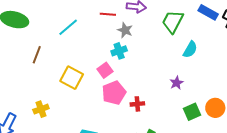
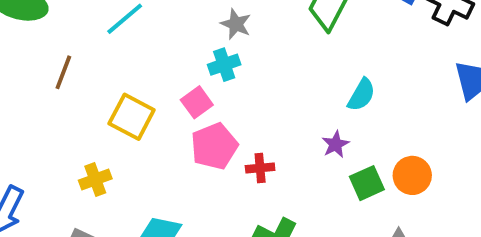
cyan semicircle: (190, 50) -> (361, 95), moved
purple star: (176, 83) -> (336, 144), moved
yellow cross: (41, 109) -> (95, 179), moved

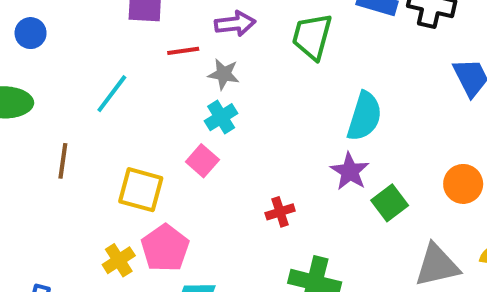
cyan semicircle: (361, 95) -> (364, 116), size x1.4
purple star: (336, 144) -> (350, 171), size x1.4
pink pentagon: (214, 146) -> (165, 248), moved
orange circle: (412, 175) -> (463, 184), moved

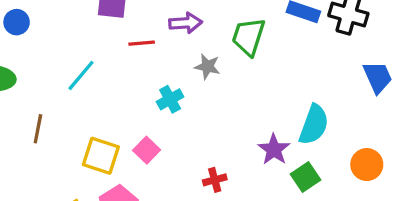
gray star: (224, 74) -> (207, 67), moved
cyan semicircle: (364, 116) -> (314, 125), moved
pink square: (202, 161) -> (147, 150), moved

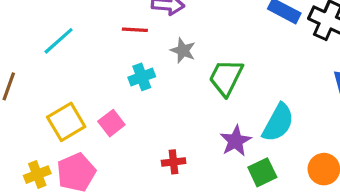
green trapezoid: (248, 37) -> (226, 78), moved
red line: (142, 43) -> (135, 30), moved
yellow square: (101, 156) -> (66, 122), turned 33

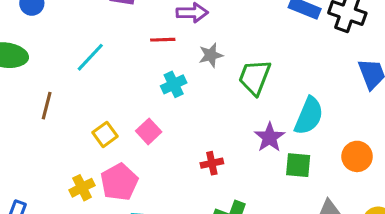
gray star: (183, 51) -> (211, 55), turned -30
yellow square: (66, 122) -> (105, 134), size x0.7
green square: (262, 172) -> (298, 165), turned 36

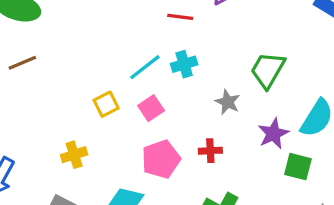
gray star: (211, 55) -> (228, 102), moved, turned 30
cyan line: (90, 57) -> (145, 67), moved
brown line: (47, 106) -> (22, 63), moved, turned 44
pink pentagon: (119, 182) -> (161, 159), moved

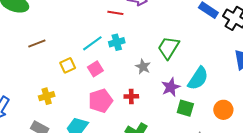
brown line: (22, 63) -> (37, 44), moved

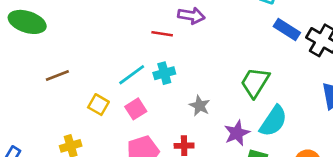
green trapezoid: (169, 48) -> (255, 82), moved
yellow square: (68, 65) -> (98, 105), turned -35

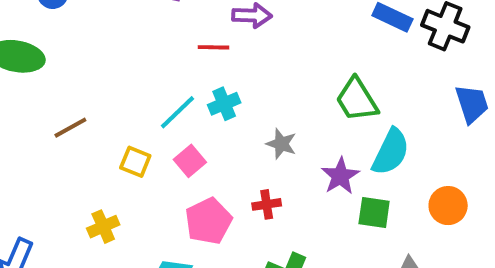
green trapezoid: (255, 82) -> (357, 100), turned -56

